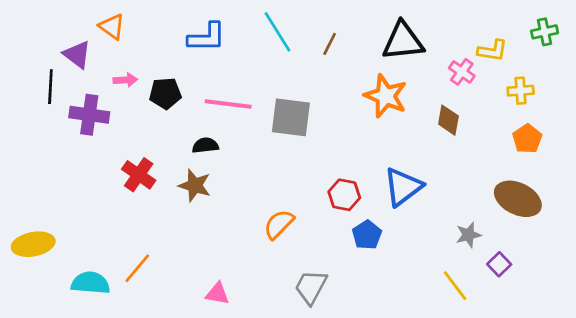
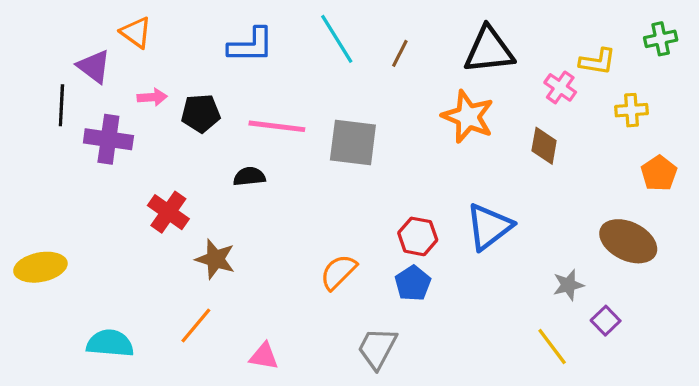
orange pentagon: (527, 139) -> (659, 173), moved
brown star: (195, 185) -> (215, 259), moved
blue pentagon: (367, 235) -> (413, 283), moved
yellow ellipse: (33, 244) -> (40, 267), moved
orange line: (137, 268) -> (196, 325), moved

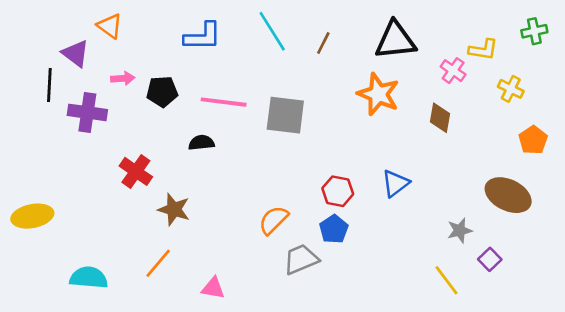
yellow cross: (631, 110) -> (511, 89), turned 30
blue triangle: (489, 227) -> (395, 183), size x0.7
gray trapezoid: (377, 348) -> (301, 259), moved, turned 39

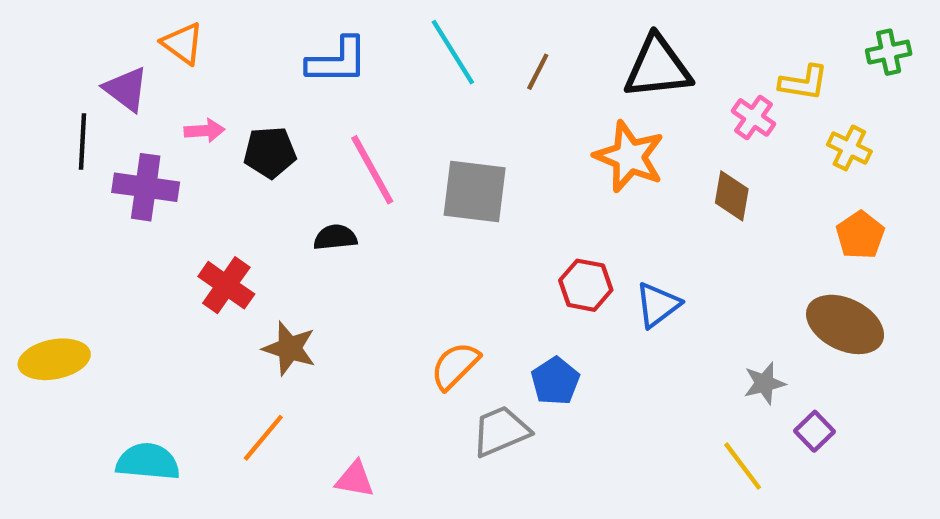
pink line: (224, 102) -> (372, 170), turned 54
orange pentagon: (533, 140) -> (860, 235), moved
red hexagon: (338, 191) -> (586, 285), moved

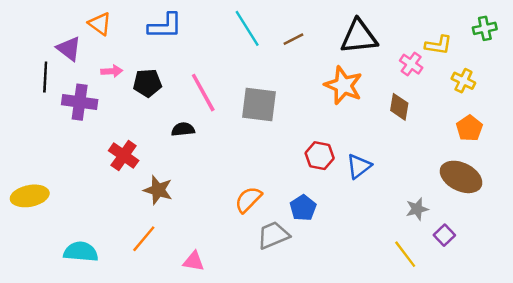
blue L-shape: (337, 61) -> (165, 26), moved
brown line: (538, 72) -> (293, 39), turned 36

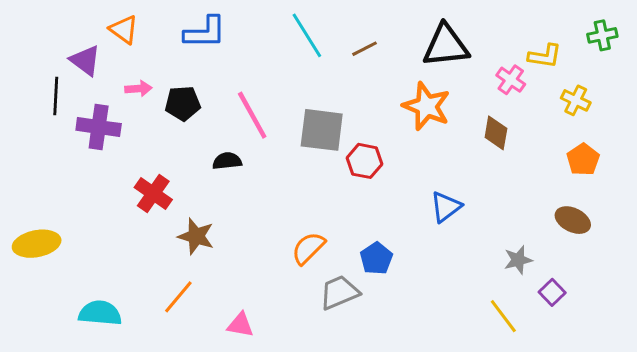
red hexagon: (320, 156) -> (364, 161), moved
brown ellipse: (461, 177) -> (573, 220), size x0.7

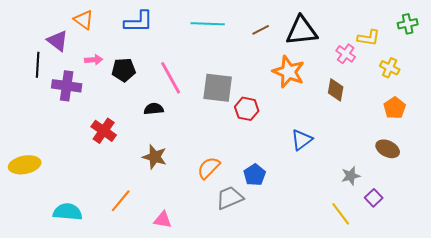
cyan line: (307, 35) -> (208, 24), turned -56
brown line: (364, 49) -> (261, 30), moved
brown star: (196, 236) -> (155, 157), moved

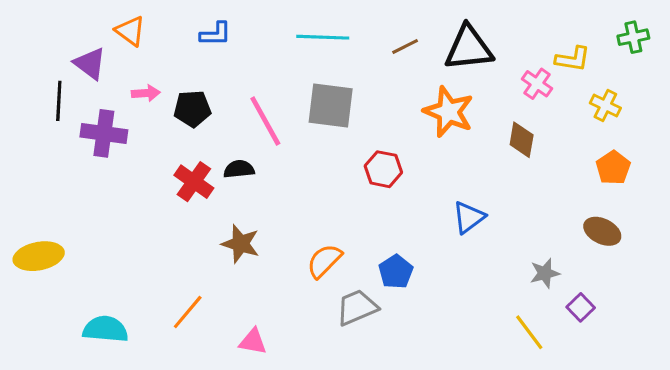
blue L-shape: (139, 22) -> (216, 34), size x0.7
gray square: (218, 88) -> (331, 106), moved
red cross: (104, 131) -> (194, 182), moved

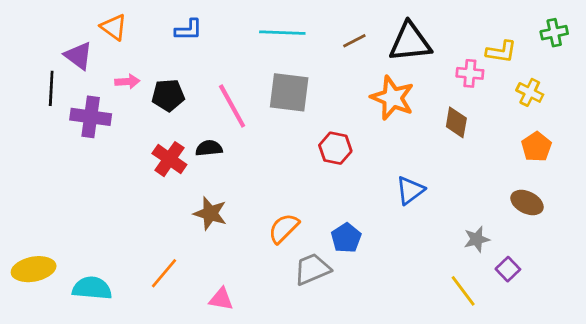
pink cross: (537, 84) -> (470, 73), turned -30
yellow ellipse: (39, 256) -> (34, 269), moved

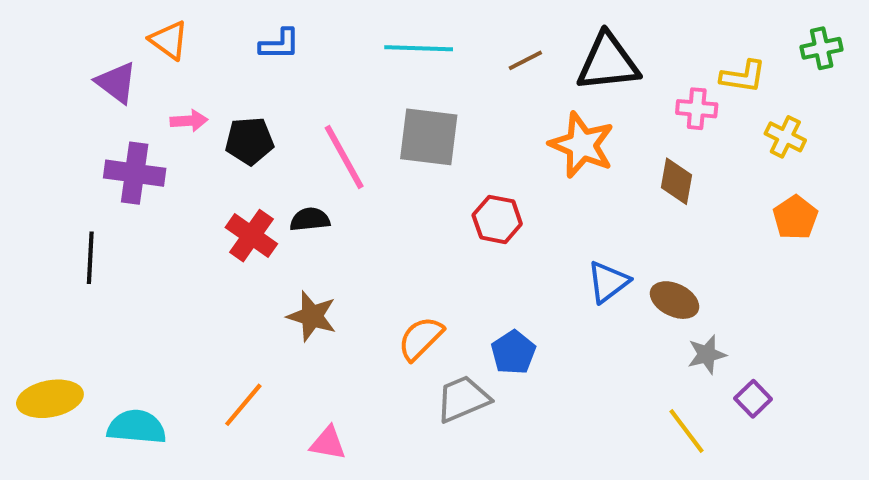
black line: (51, 88) -> (90, 258), moved
brown ellipse: (527, 203) -> (674, 300), moved

